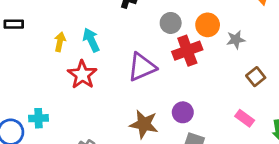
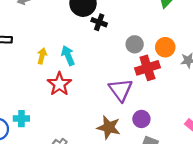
purple triangle: (142, 67) -> (121, 90), moved, turned -45

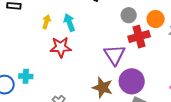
red star: (59, 84) -> (61, 47), turned 30
purple circle: (141, 119) -> (132, 81), size x1.6

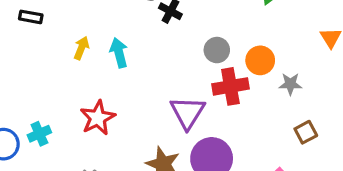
red star: (61, 47) -> (98, 118), moved, turned -30
cyan cross: (26, 76) -> (39, 134), turned -32

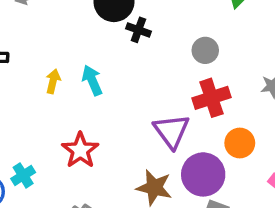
gray circle: (217, 50) -> (205, 50), moved
orange circle: (260, 60) -> (240, 143), moved

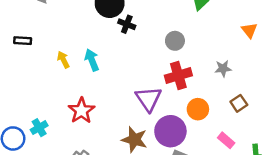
yellow arrow: (53, 81) -> (63, 60), turned -42

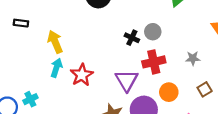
black cross: (127, 24) -> (132, 38), moved
yellow arrow: (63, 60) -> (55, 42), size x1.5
cyan arrow: (92, 60) -> (56, 68), moved, turned 36
red star: (81, 111) -> (82, 75), moved

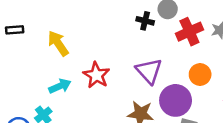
red cross: (154, 62) -> (189, 32), moved
cyan arrow: (56, 68) -> (60, 86), moved, turned 60

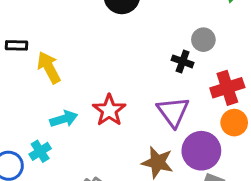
black cross: (145, 21) -> (183, 61), moved
red cross: (189, 32) -> (227, 88), moved
yellow arrow: (58, 43) -> (49, 67), moved

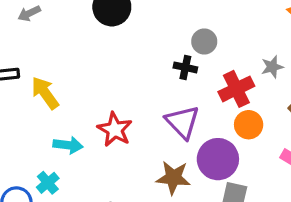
cyan arrow: (64, 119) -> (68, 145), turned 32

